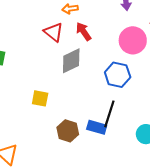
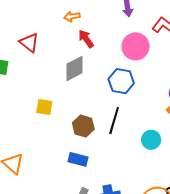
red triangle: (54, 32) -> (29, 43), moved
blue rectangle: (97, 127) -> (78, 159), moved
brown hexagon: (68, 131) -> (83, 126), moved

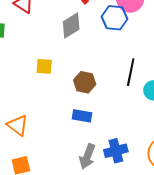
blue hexagon: (121, 81) -> (114, 18), moved
black line: (114, 121) -> (131, 72), moved

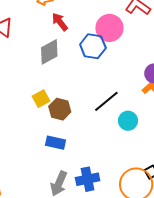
yellow square: (44, 66) -> (41, 99), moved, turned -36
black line: (131, 72) -> (106, 101), turned 36

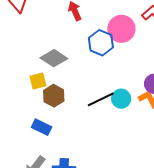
gray diamond: (49, 52) -> (54, 58), moved, turned 48
cyan circle: (128, 121) -> (121, 99), moved

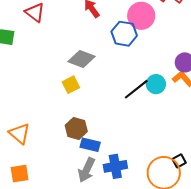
brown hexagon: (54, 96) -> (76, 128), moved
blue rectangle: (42, 127) -> (90, 145), moved

